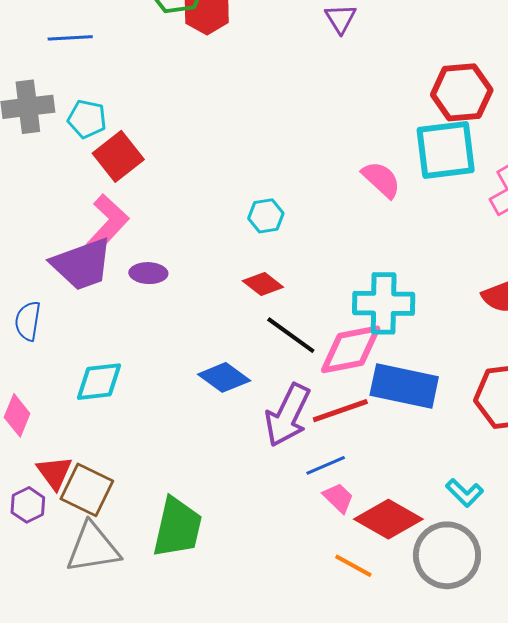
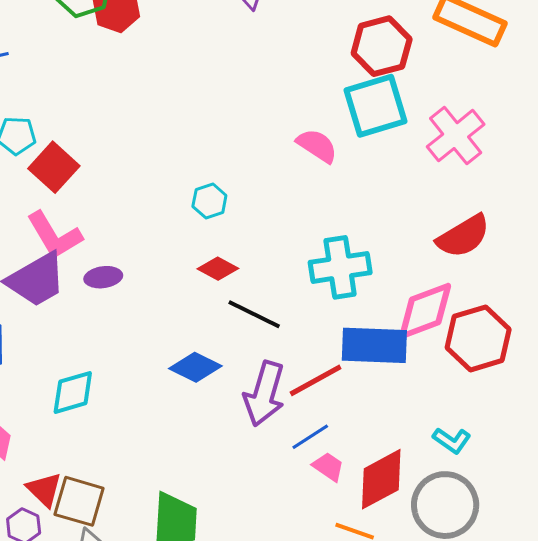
pink L-shape: (107, 224) -> (54, 235), turned 116
pink diamond: (351, 349) -> (425, 311), moved
red diamond: (388, 519) -> (381, 479), turned -48

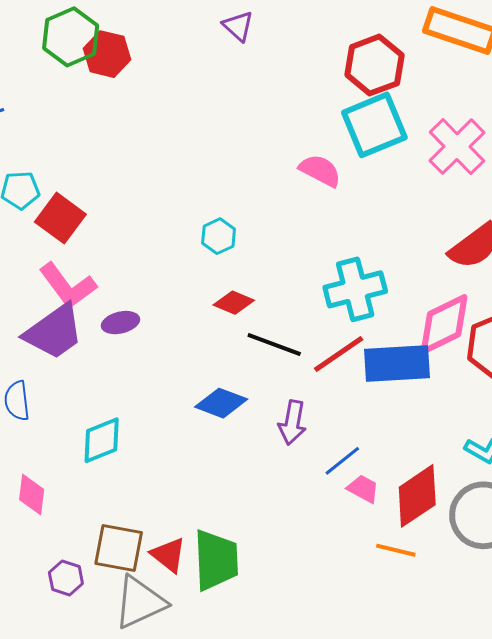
red line: (316, 380) -> (339, 354), moved
purple arrow: (264, 394) -> (292, 423), size x0.7
red triangle: (44, 490) -> (168, 555), moved

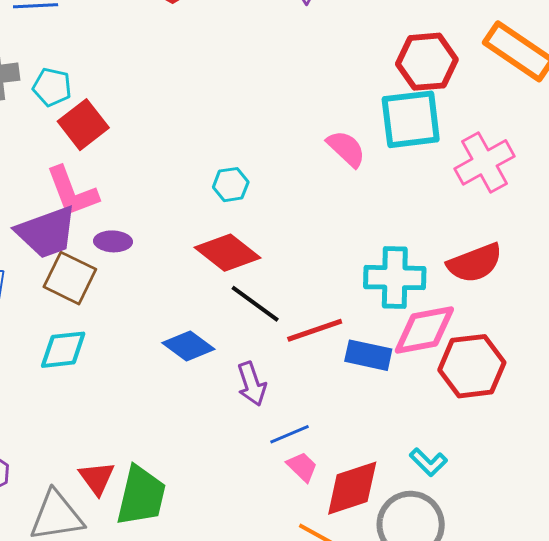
cyan cross: (355, 289) -> (395, 278), moved
red diamond: (234, 303) -> (227, 253), size x1.6
blue rectangle: (397, 363) -> (368, 355), size x0.7
purple arrow: (292, 423) -> (252, 384), turned -45
brown square: (119, 548) -> (70, 278), moved

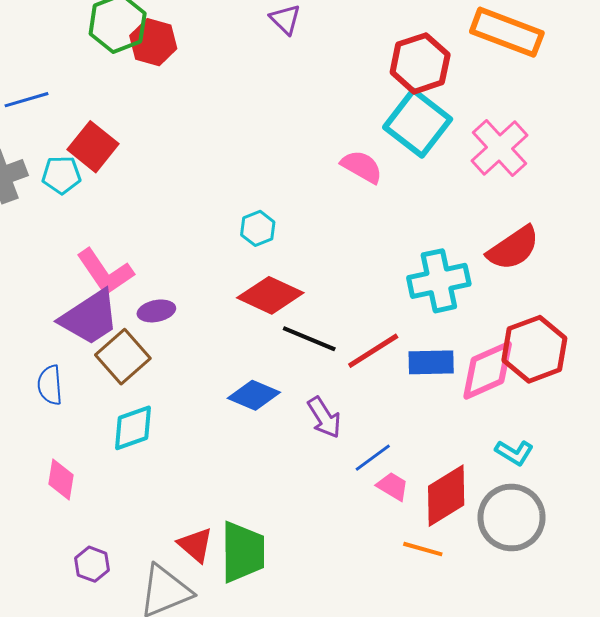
cyan square: (411, 119) -> (418, 123), turned -32
red square: (83, 125) -> (93, 147), moved
brown square: (70, 278) -> (123, 357), turned 36
pink diamond: (424, 330) -> (488, 370), moved

